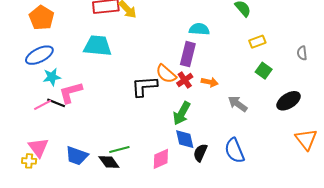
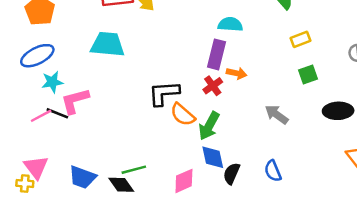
green square: (264, 71) -> (308, 74), turned 35
orange semicircle: (166, 74) -> (183, 115), moved
orange arrow: (210, 82) -> (237, 73), moved
black ellipse: (289, 101) -> (338, 111), turned 30
blue semicircle: (235, 151) -> (273, 171), size x0.7

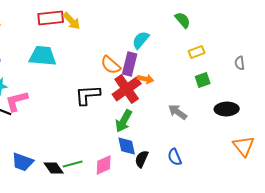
cyan semicircle: (230, 24) -> (141, 40), turned -54
red cross: (213, 86) -> (127, 89), size x1.8
orange semicircle: (183, 115) -> (111, 65), moved
green line: (134, 170) -> (73, 164), moved

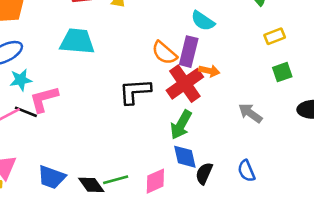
cyan semicircle: (141, 40) -> (203, 21), turned -96

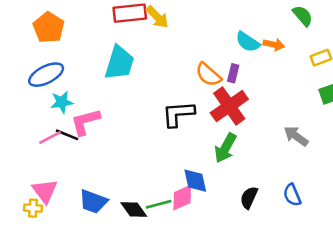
cyan trapezoid: (77, 41) -> (119, 63), turned 102
purple rectangle: (189, 52) -> (233, 73), size x0.6
orange arrow: (209, 71) -> (274, 45), moved
blue diamond: (185, 157) -> (195, 181), moved
pink diamond: (155, 181) -> (182, 198), moved

